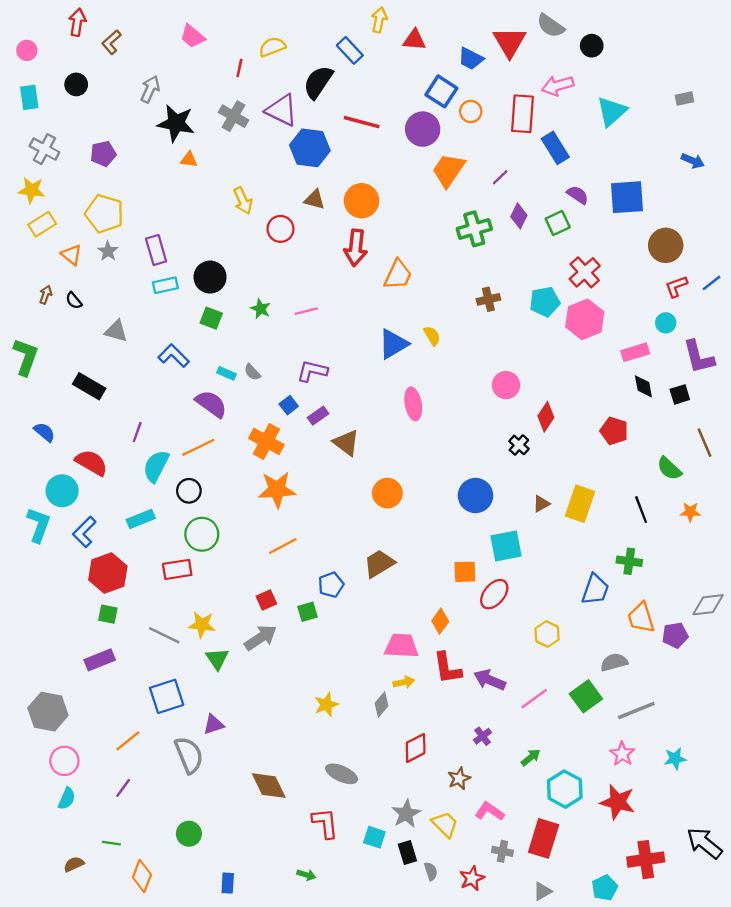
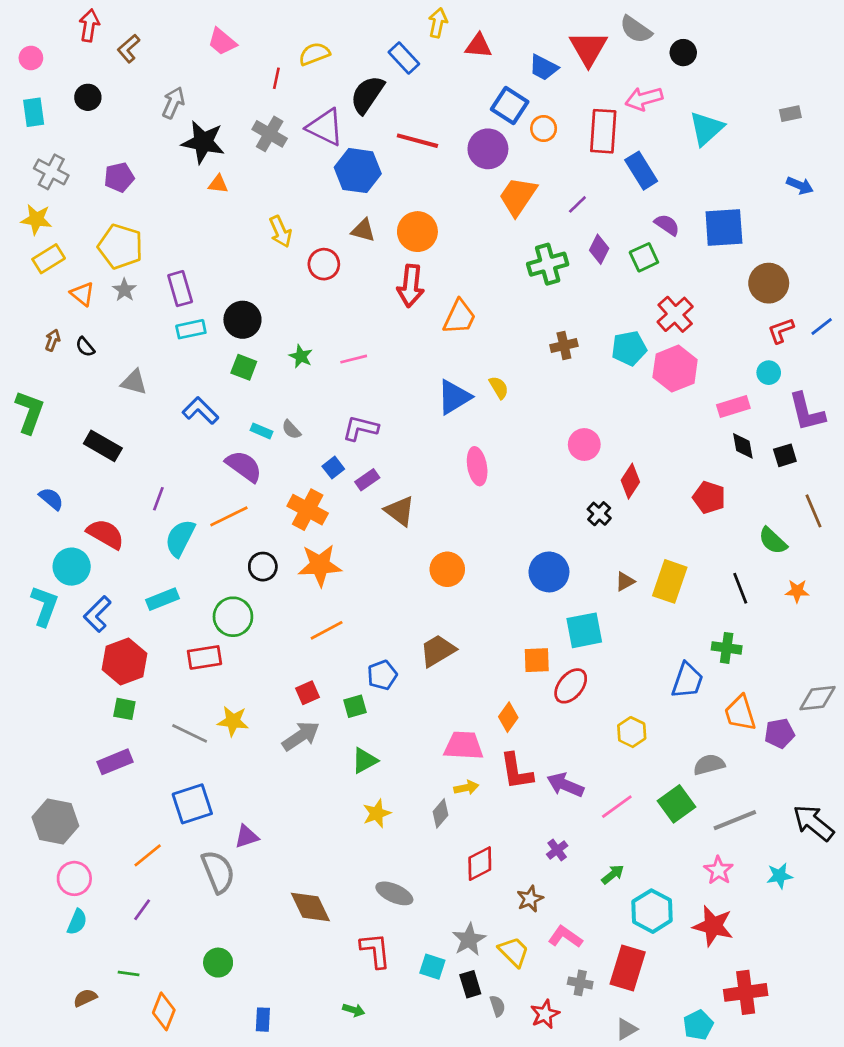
black circle: (189, 491) -> (263, 567), moved
green triangle: (217, 659) -> (365, 760), moved, turned 35
black arrow: (704, 843) -> (813, 823), moved

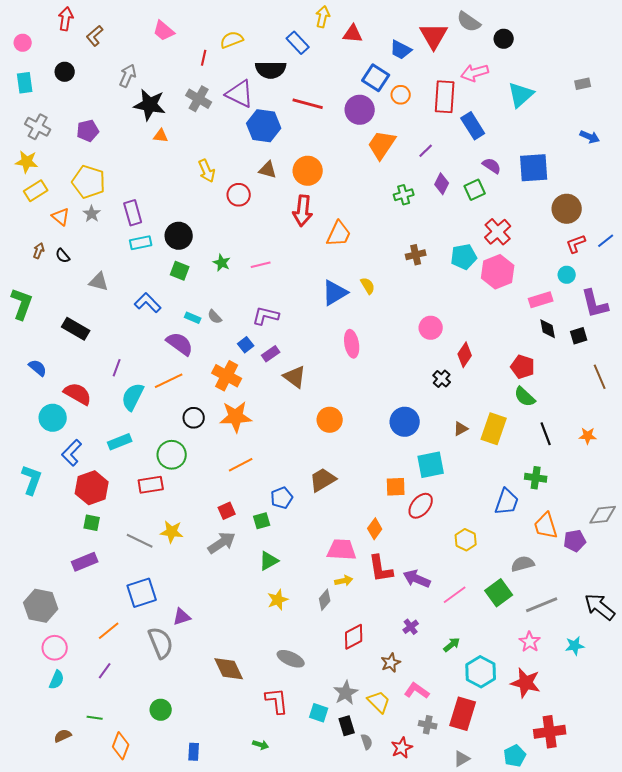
black semicircle: (367, 95) -> (271, 70), turned -124
green cross: (548, 264) -> (404, 195), size x0.7
green semicircle: (773, 541) -> (525, 397), moved
cyan L-shape: (44, 606) -> (32, 480), moved

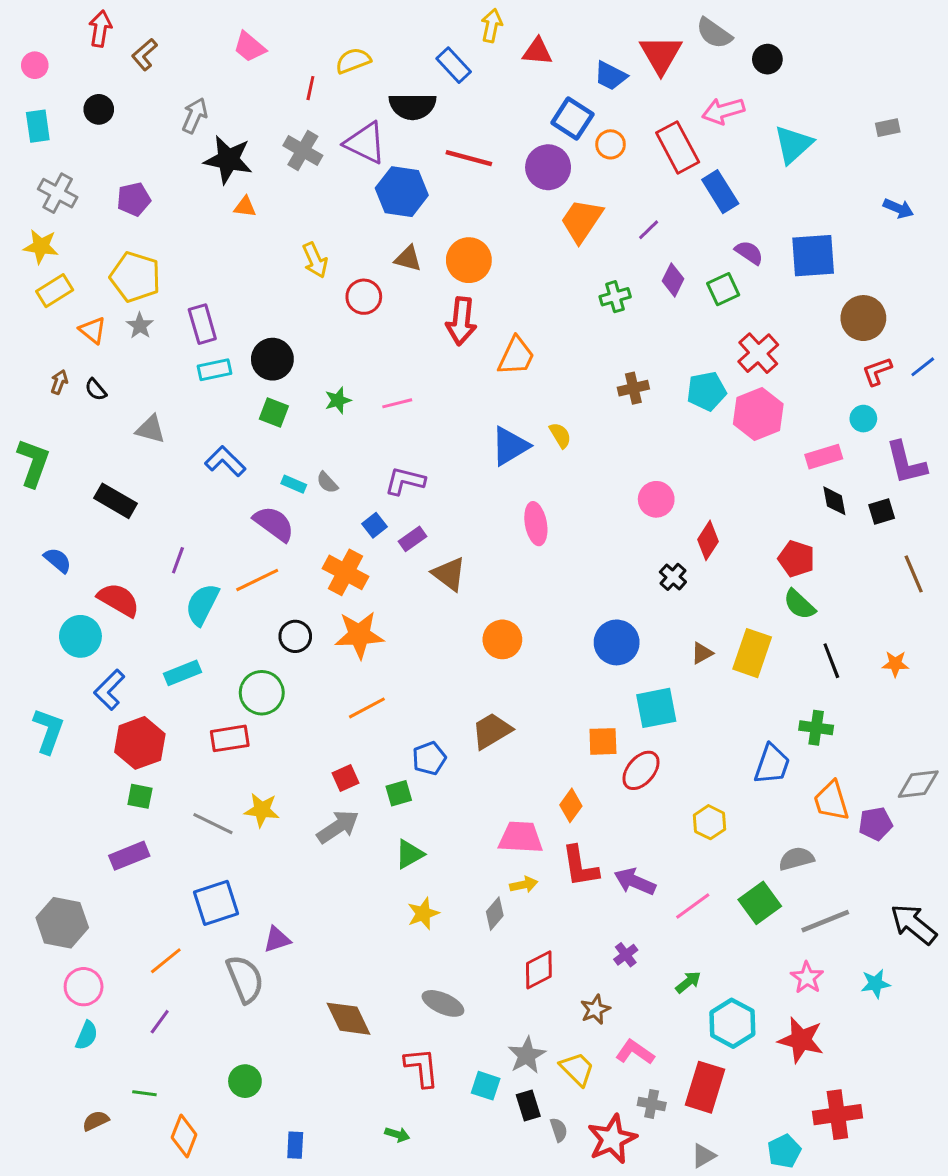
red rectangle: (445, 97) -> (678, 147), turned -32
green star: (222, 263) -> (338, 400), turned 30
red star: (402, 748) -> (612, 1139), size x1.5

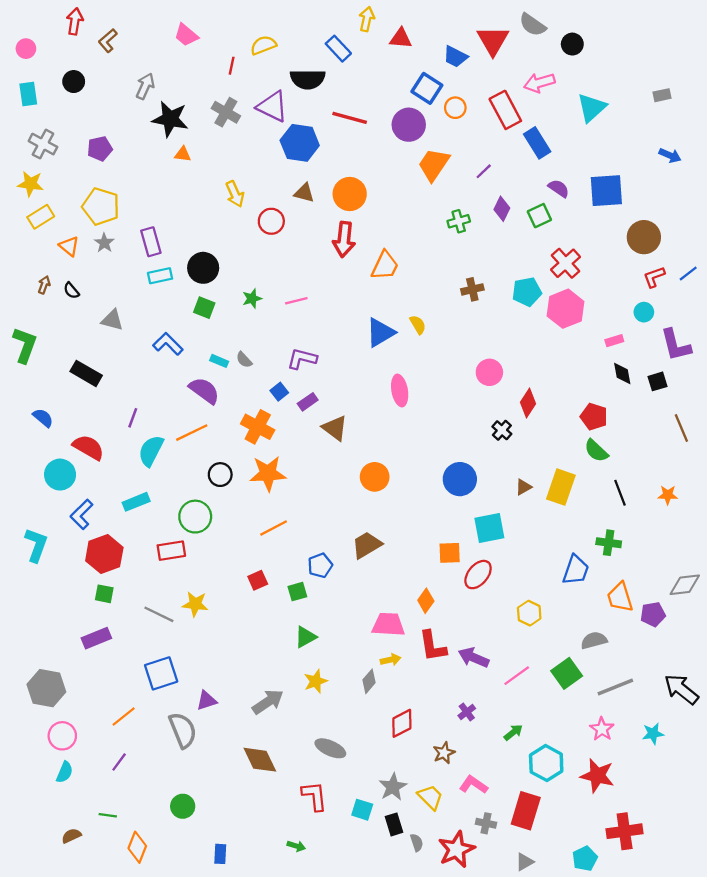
pink rectangle: (824, 457) -> (614, 341), size x0.7
gray arrow: (338, 827) -> (268, 702), moved

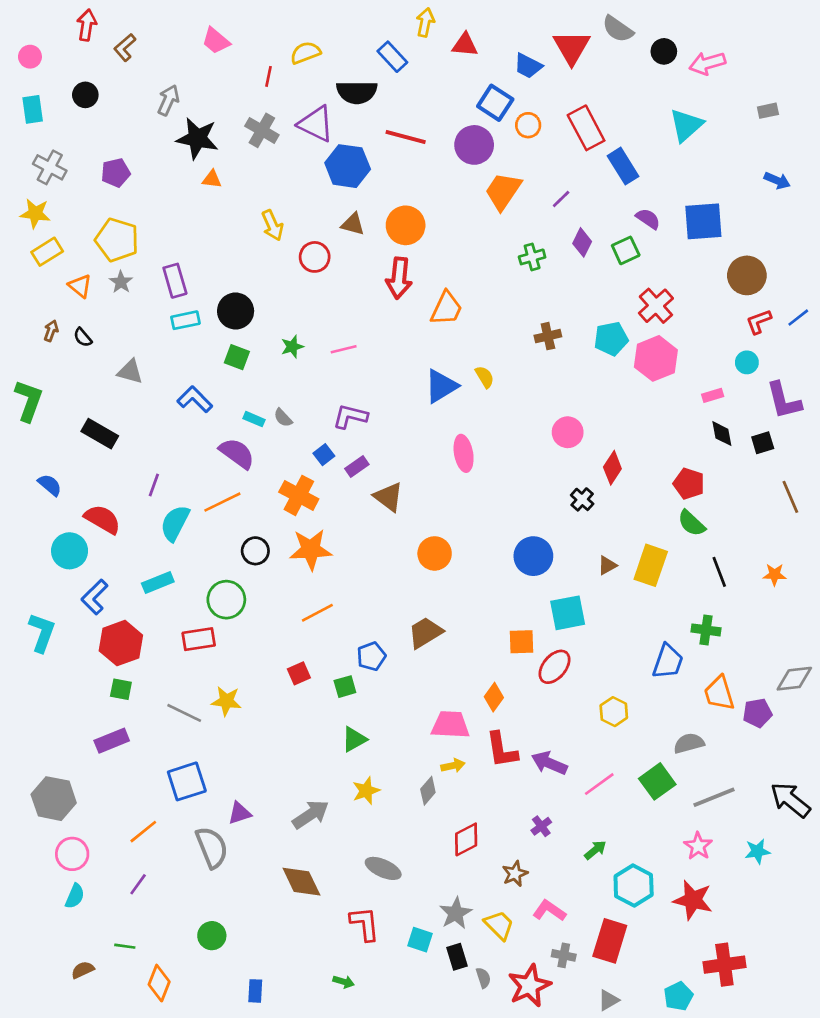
pink arrow: (539, 83) -> (707, 63), moved

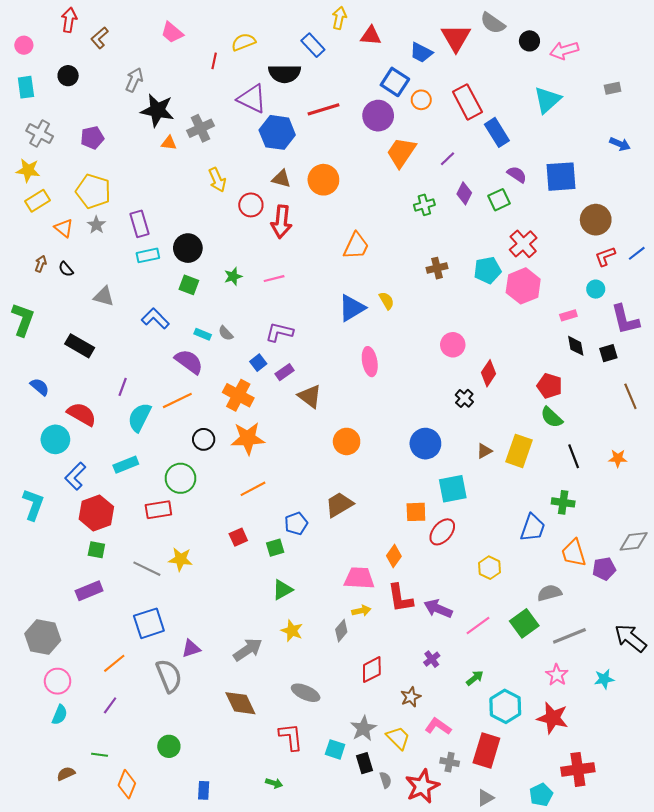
gray cross: (262, 130) -> (200, 128), moved, turned 35
red line: (406, 137) -> (323, 109), turned -32
red arrow: (399, 278) -> (281, 222), moved
yellow star: (366, 791) -> (292, 631), turned -30

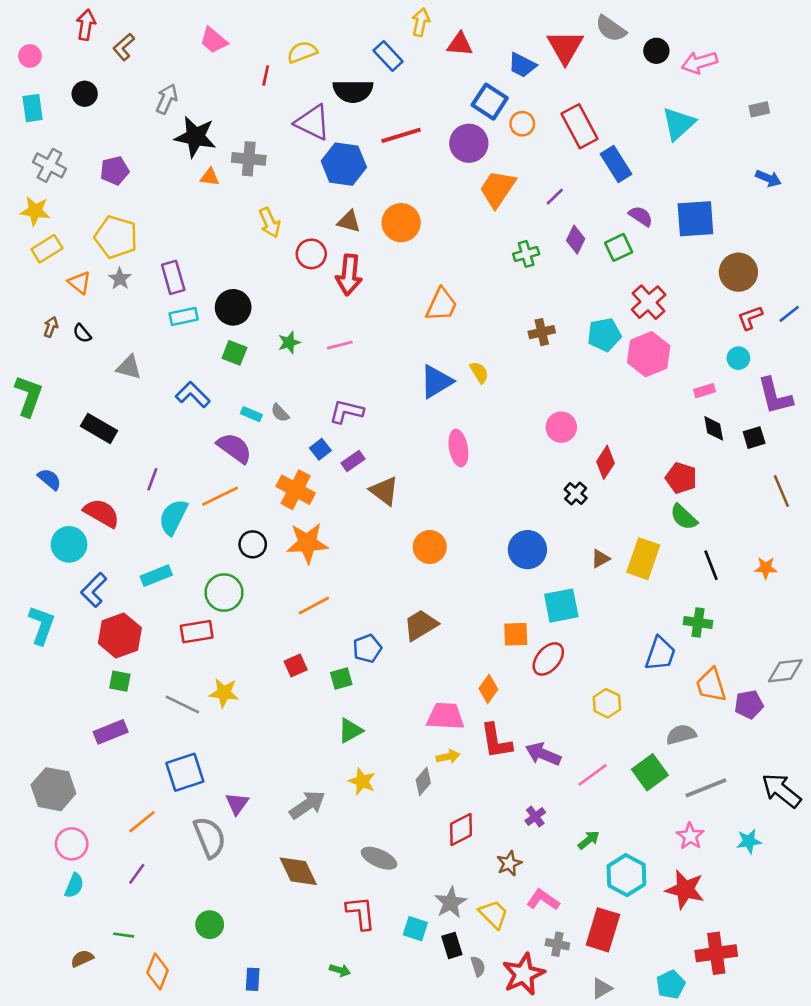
gray cross: (200, 128) -> (249, 159), turned 30
purple triangle: (191, 649) -> (237, 804), turned -36

